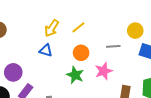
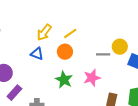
yellow circle: (135, 31) -> (120, 47), moved
orange circle: (81, 53) -> (65, 52), moved

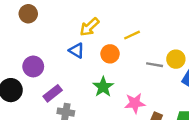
yellow line: (70, 33) -> (132, 35), moved
pink star: (92, 78) -> (135, 103), moved
purple rectangle: (14, 93) -> (53, 93), moved

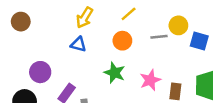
orange circle: (110, 54) -> (122, 41), moved

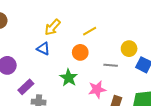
gray line: (159, 37) -> (111, 65), moved

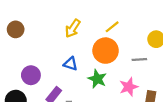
blue triangle: (43, 49) -> (71, 64), moved
orange circle: (80, 52) -> (106, 51), size x1.5

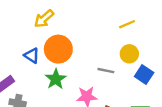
yellow line: (112, 27) -> (127, 24), moved
orange circle: (106, 51) -> (58, 49), moved

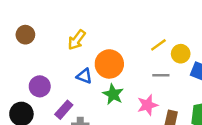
yellow arrow: (44, 19) -> (77, 40), moved
yellow line: (127, 24) -> (158, 45), moved

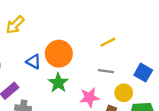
yellow arrow: (77, 40) -> (15, 25), moved
yellow circle: (181, 54) -> (124, 93), moved

